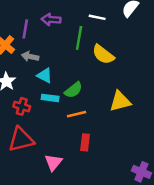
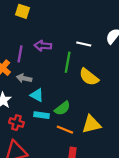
yellow triangle: (120, 101) -> (91, 124), moved
orange line: (77, 114) -> (65, 130), turned 35

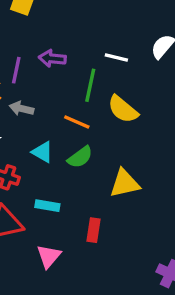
cyan triangle: (37, 95) -> (42, 152), moved
cyan rectangle: (42, 115) -> (47, 206), moved
orange line: (65, 130) -> (77, 122), moved

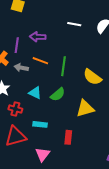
white line: (116, 58) -> (74, 24), moved
green line: (90, 85) -> (63, 66), moved
yellow semicircle: (123, 109) -> (92, 77), moved
orange line: (77, 122) -> (40, 61), moved

